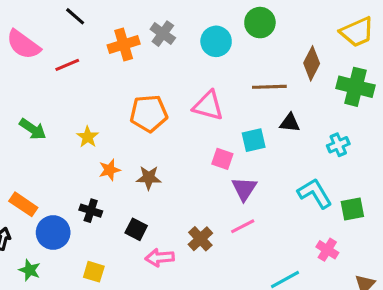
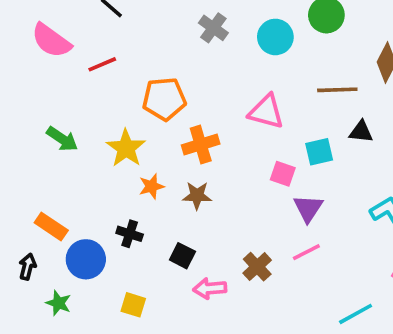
orange cross: (124, 44) -> (201, 144), moved
orange pentagon: (149, 113) -> (164, 99), moved
yellow star: (88, 137) -> (126, 148), size x1.5

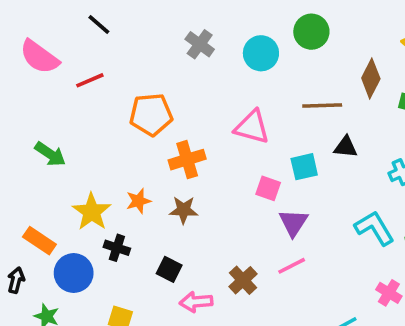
yellow star: (126, 148) -> (92, 212), moved

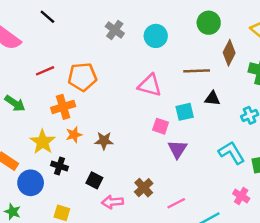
green circle: (311, 32) -> (209, 23), moved
red line: (90, 80) -> (45, 71), moved
orange cross: (187, 160) -> (63, 107), moved
pink line: (292, 266) -> (176, 203), moved

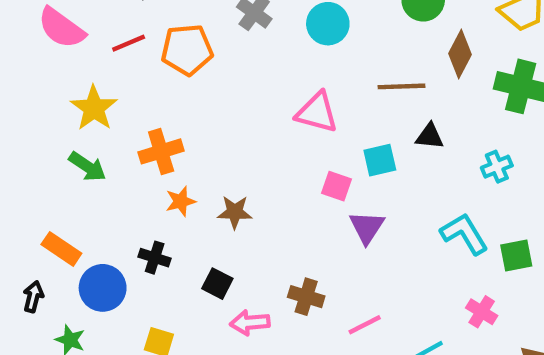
red line: (45, 71) -> (129, 43), moved
orange pentagon: (82, 77) -> (187, 50), moved
green arrow: (15, 103) -> (87, 167), moved
yellow star: (43, 142) -> (94, 108), moved
brown cross: (144, 188) -> (306, 297), turned -30

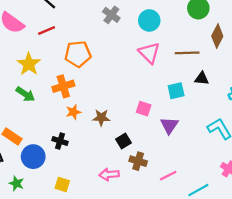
orange pentagon: (187, 50) -> (78, 54), moved
pink triangle: (317, 112) -> (149, 53), moved, turned 30
pink square: (337, 186) -> (144, 109), moved
black square: (217, 284) -> (124, 141), moved, turned 32

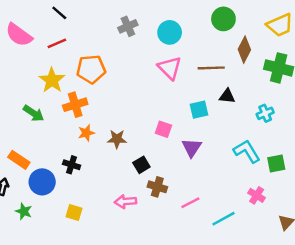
gray cross: (111, 15) -> (128, 26), turned 30
yellow star: (29, 64) -> (52, 80), moved

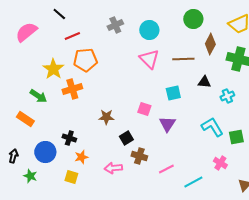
pink semicircle: (19, 35) -> (26, 32), turned 105
red line: (57, 43) -> (72, 36), moved
black triangle: (227, 96) -> (204, 82), moved
orange star: (86, 133) -> (81, 157), moved
orange rectangle: (19, 160) -> (25, 119), moved

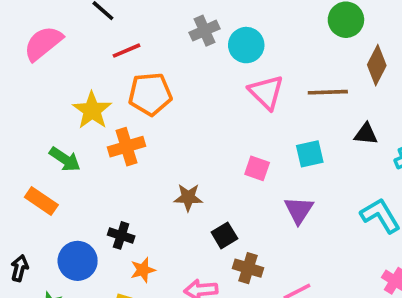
cyan circle: (149, 30) -> (246, 45), moved
pink square: (144, 109) -> (257, 168), moved

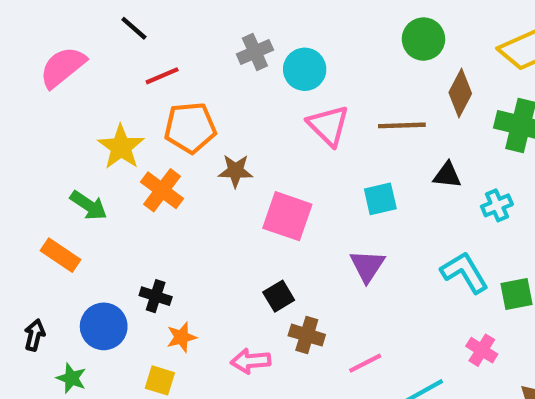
orange cross: (127, 147) -> (162, 190), turned -36
pink square: (257, 168) -> (287, 216), moved, size x1.6
brown star: (188, 197) -> (236, 171), moved

